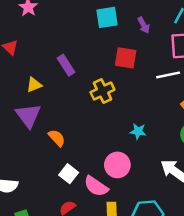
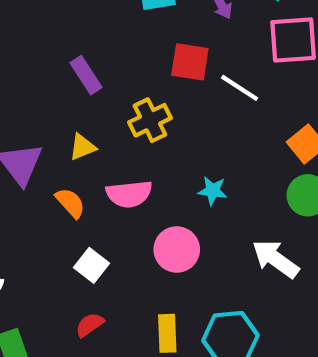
white line: (168, 75) -> (240, 88), moved, turned 45
yellow triangle: (34, 85) -> (82, 147), moved
pink semicircle: (96, 186) -> (129, 194), moved, turned -40

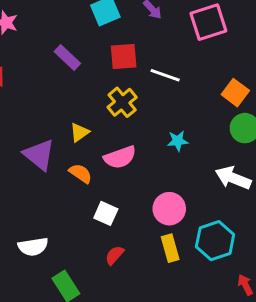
red square: (190, 62) -> (124, 56), moved
purple rectangle: (86, 75) -> (67, 58), moved
white line: (240, 88) -> (165, 75), moved
pink circle: (177, 250) -> (169, 209), moved

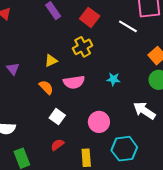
red square: (124, 56) -> (90, 17), turned 30
white line: (165, 75) -> (128, 26), moved
purple triangle: (39, 155) -> (13, 69), moved, size x0.6
yellow rectangle: (170, 248) -> (86, 158), moved

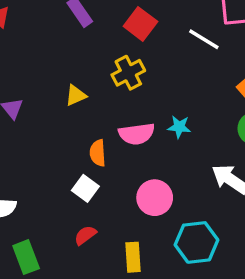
pink semicircle: (74, 82) -> (137, 134), moved
orange semicircle: (46, 87) -> (98, 153), moved, turned -140

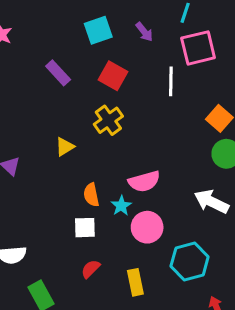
white line: (204, 39) -> (171, 81), turned 68
cyan star: (179, 127) -> (121, 206), moved, turned -30
pink semicircle: (137, 134) -> (144, 181), moved
white square: (85, 188) -> (85, 228), turned -30

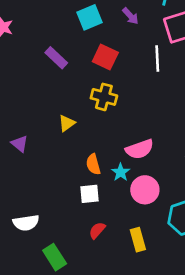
yellow cross: (108, 120) -> (104, 97), turned -35

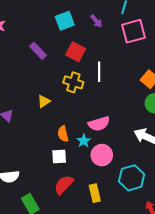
white line: (157, 59) -> (99, 72), moved
red semicircle: (97, 230) -> (64, 185), size x1.5

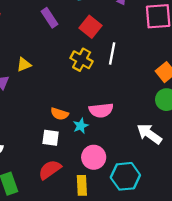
yellow triangle: (44, 101) -> (24, 65), moved
orange semicircle: (63, 134) -> (59, 114), turned -70
pink circle: (102, 155) -> (94, 157), moved

